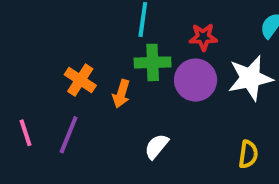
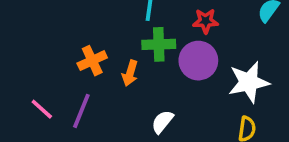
white star: (250, 78) -> (249, 82), moved
orange cross: (80, 80) -> (92, 61), turned 32
pink line: (26, 133) -> (42, 109), turned -30

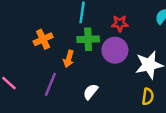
orange cross: (92, 61) -> (43, 39), moved
purple line: (81, 111) -> (50, 84), moved

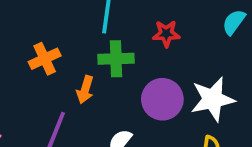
purple circle: (115, 50) -> (162, 99), moved

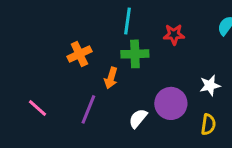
purple circle: (162, 99) -> (171, 103), moved
white star: (213, 99) -> (210, 85), size x0.6

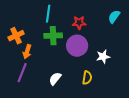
orange arrow: (111, 78) -> (27, 52), moved
purple circle: (171, 103) -> (77, 46), moved
yellow semicircle: (208, 124) -> (87, 78), moved

